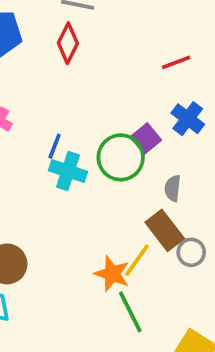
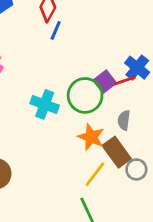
red line: (176, 62) -> (125, 81), moved
blue line: (55, 146) -> (56, 30), moved
orange star: (112, 274) -> (91, 137), moved

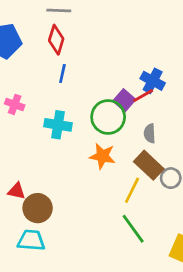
blue line: (56, 30) -> (62, 73), moved
cyan cross: (45, 104) -> (58, 125), moved
orange star: (91, 137) -> (102, 156), moved

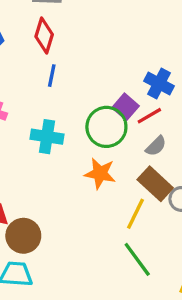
red line: (143, 96) -> (149, 116), moved
gray semicircle: (150, 133) -> (156, 146), turned -132

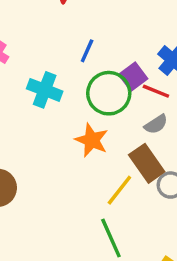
blue line: (52, 76) -> (87, 51), moved
red line: (149, 116) -> (156, 91), turned 40

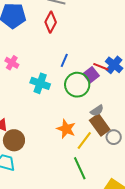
red line: (156, 91) -> (101, 67), moved
gray semicircle: (156, 124) -> (97, 111), moved
orange star: (92, 140) -> (66, 129), moved

